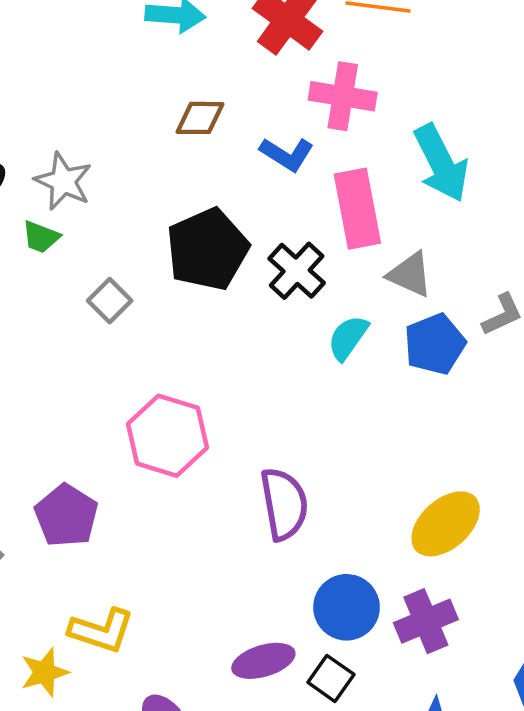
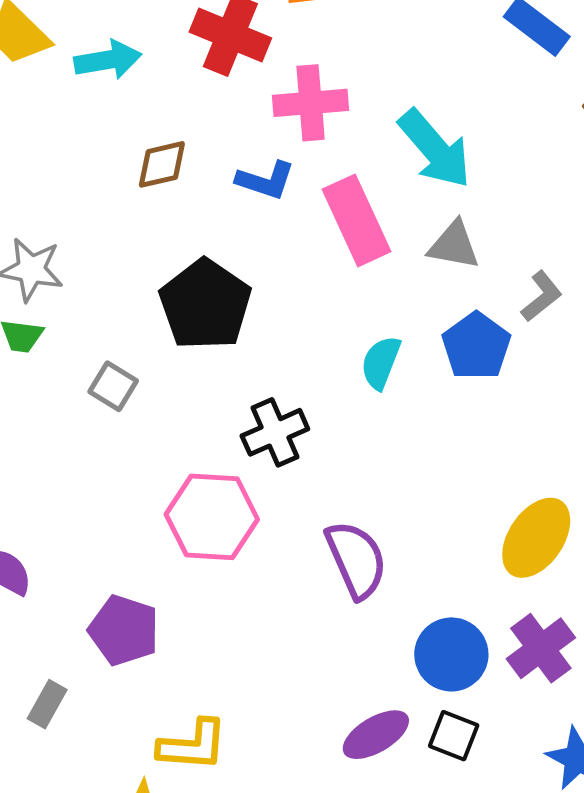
black cross: (297, 271) -> (275, 432), moved, turned 38
gray triangle: (410, 274) -> (454, 245), moved

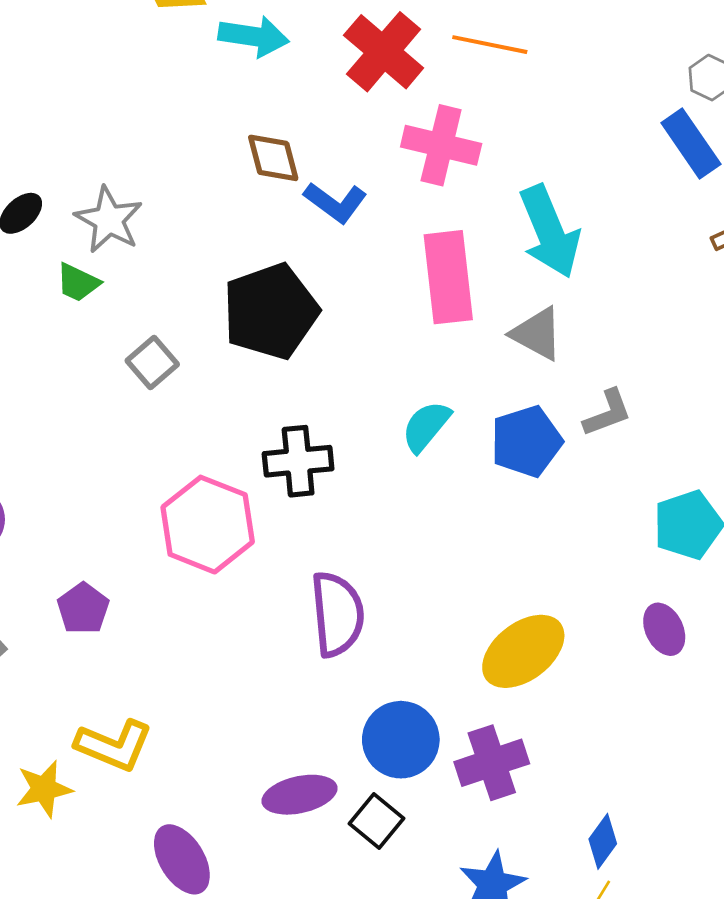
brown diamond: (162, 164) -> (273, 158), turned 70
blue L-shape: (266, 180) -> (335, 202), moved
purple pentagon: (124, 630) -> (83, 609), size x0.7

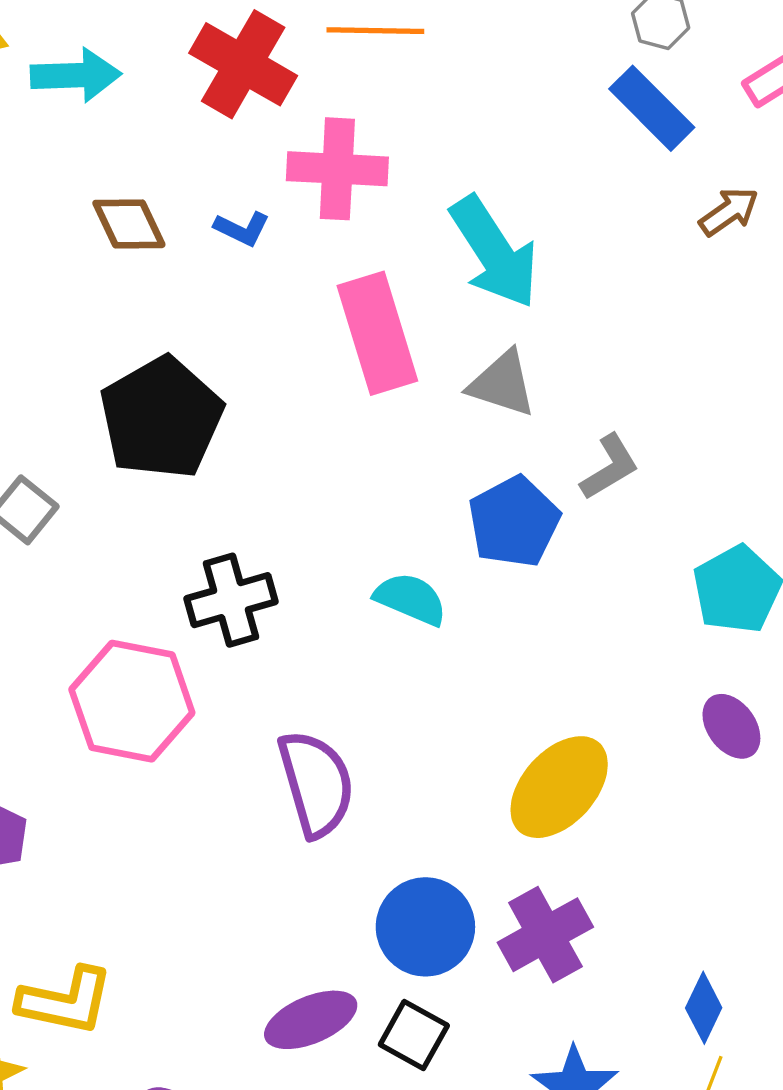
blue L-shape: (335, 202) -> (242, 229), moved, size x0.7
cyan semicircle: (426, 426) -> (411, 599), moved, turned 84

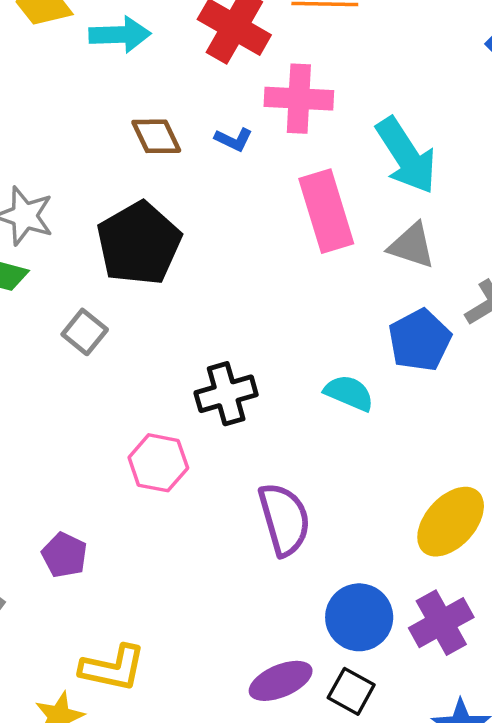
black pentagon: (161, 418) -> (139, 243), moved
pink hexagon: (132, 701) -> (158, 463), size x0.7

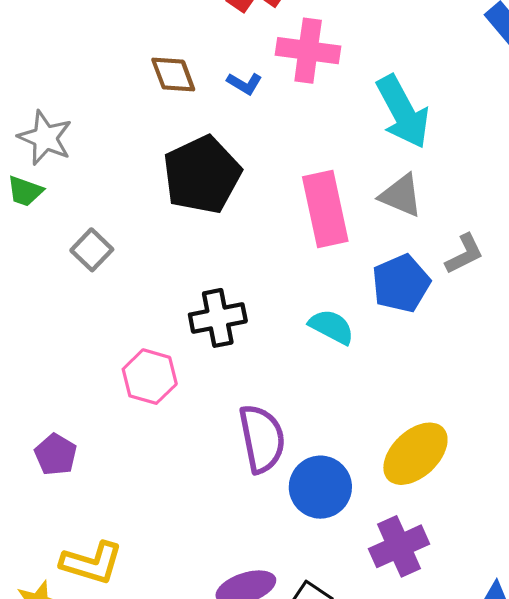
pink rectangle: (326, 211) -> (325, 209), moved
black pentagon: (139, 243) -> (202, 175), moved
blue circle: (359, 617) -> (320, 487), moved

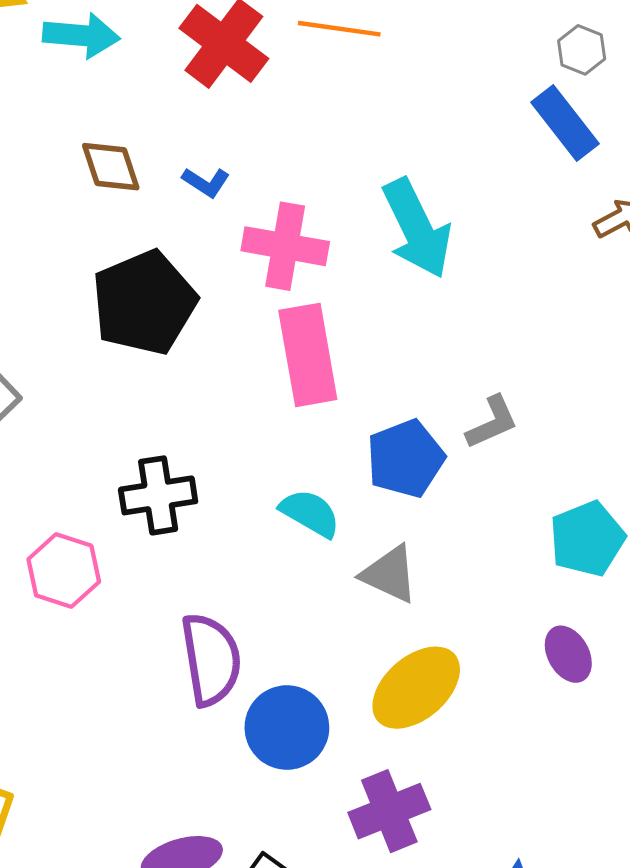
pink cross: (308, 51) -> (285, 246), moved
gray triangle: (401, 195) -> (390, 574), moved

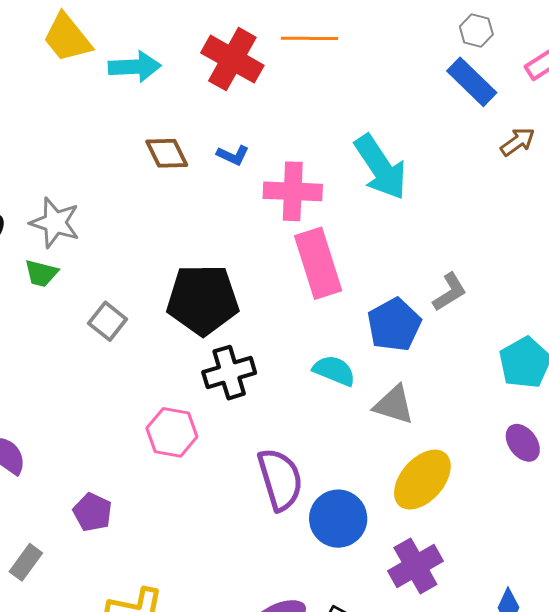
black pentagon: (144, 303) -> (203, 300), moved, turned 30

